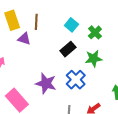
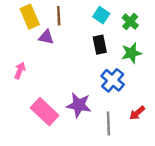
black rectangle: (68, 49) -> (100, 45), turned -56
purple star: (46, 83) -> (79, 105), moved

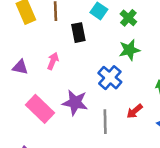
purple triangle: (46, 37) -> (20, 67), moved
black rectangle: (100, 45) -> (78, 33), moved
pink arrow: (20, 70) -> (53, 61), moved

